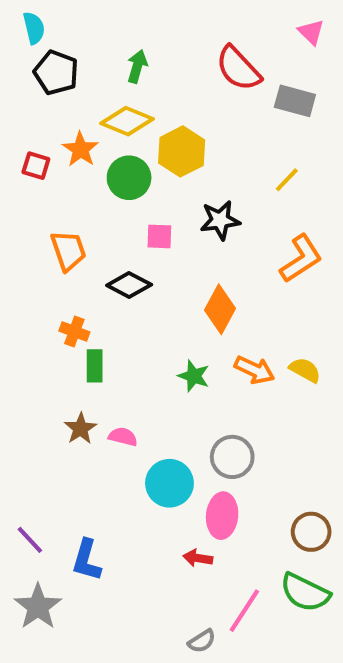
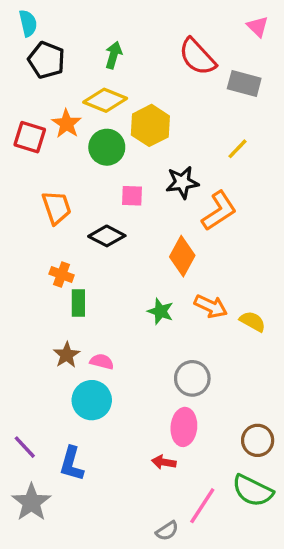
red square: (36, 166) -> (30, 137), size x1.4
orange L-shape: (301, 259) -> (219, 211), moved
yellow semicircle: (305, 370) -> (253, 321), moved
cyan circle: (169, 483) -> (92, 400), moved

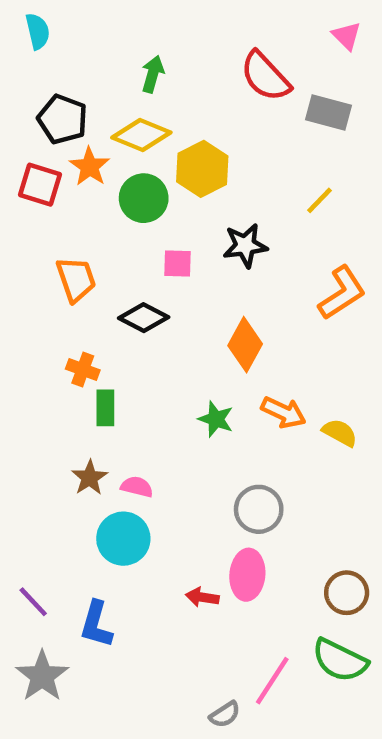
black pentagon: (47, 60) -> (62, 119), moved
orange L-shape: (219, 211) -> (342, 293), moved
red arrow: (164, 462) -> (202, 597), moved

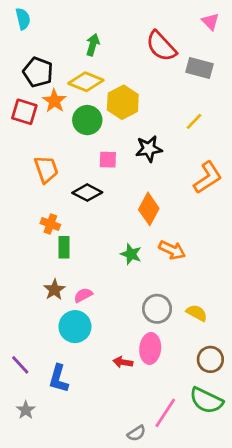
yellow semicircle: (340, 433) -> (197, 313), moved
pink semicircle: (137, 487) -> (83, 295), turned -42
gray star: (42, 676) -> (26, 410), size x0.6

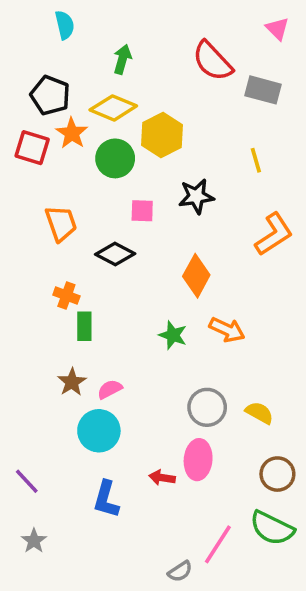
cyan semicircle: (23, 19) -> (65, 25), moved
yellow line: (194, 121) -> (256, 160), turned -60
blue L-shape: (59, 379) -> (106, 499), moved

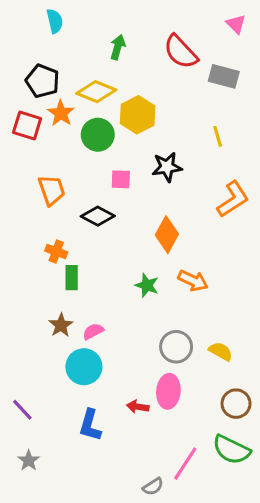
green arrow: (122, 59) -> (118, 47), moved

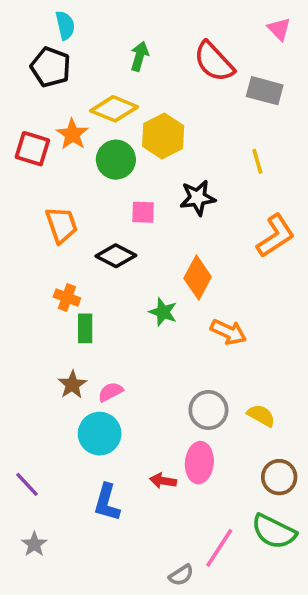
black pentagon: (42, 81) -> (51, 67), moved
green star: (147, 285) -> (163, 312), moved

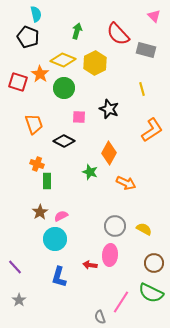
yellow hexagon: (163, 136) -> (95, 63), moved
black star: (198, 198) -> (109, 109), turned 30
gray semicircle: (181, 575) -> (100, 317), turned 104

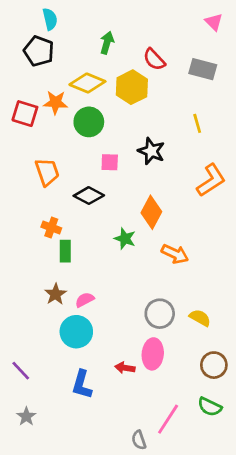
red semicircle: (118, 34) -> (154, 59), moved, size x0.7
orange star: (40, 74) -> (55, 102), turned -30
green semicircle: (151, 293) -> (210, 407), size x0.7

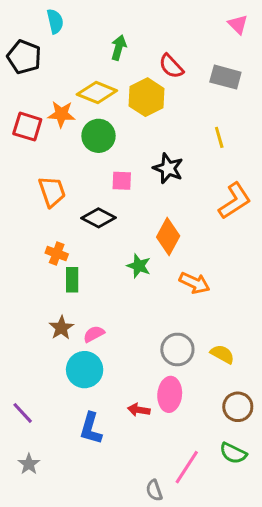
black pentagon: (39, 51) -> (24, 57), moved

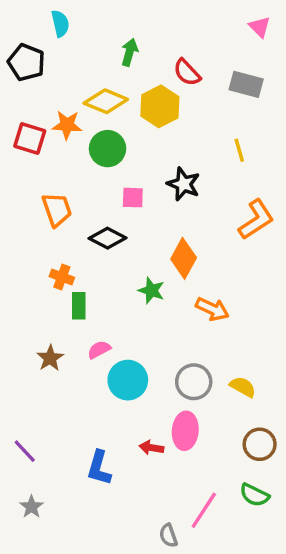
brown star: (61, 328) -> (50, 358), moved
pink semicircle: (94, 334) -> (99, 350), moved
cyan circle: (85, 370) -> (128, 380), moved

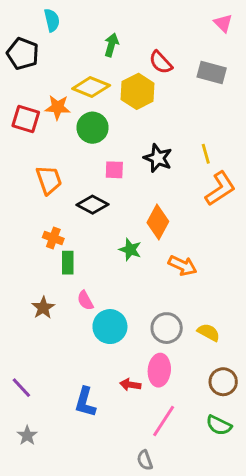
yellow line: (239, 150) -> (206, 154), moved
pink semicircle: (99, 350) -> (85, 300), turned -90
pink line: (204, 510) -> (164, 421), moved

